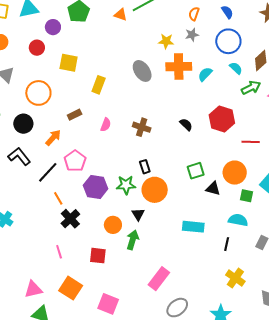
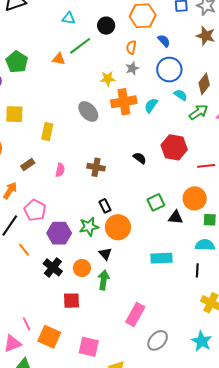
black cross: (70, 219) -> (53, 267), moved
pink line: (59, 252) -> (27, 324), moved

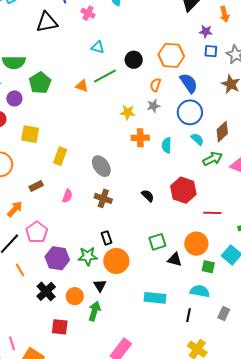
blue semicircle: (164, 41) -> (189, 83), size x1.5
orange cross: (124, 102) -> (140, 138), size x0.7
cyan semicircle: (151, 105) -> (167, 145), turned -42
gray ellipse: (88, 112) -> (101, 166), moved

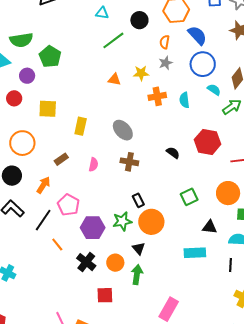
orange triangle: (82, 86) -> (114, 79), moved
black triangle: (175, 260) -> (210, 227), moved

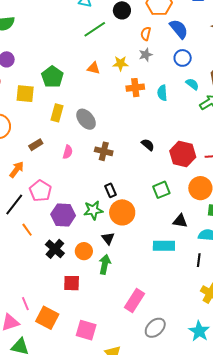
green pentagon: (50, 57) -> (52, 77), moved
blue circle: (203, 64) -> (183, 58), size x0.7
gray ellipse: (123, 130) -> (86, 119), moved
red hexagon: (208, 142) -> (183, 154), moved

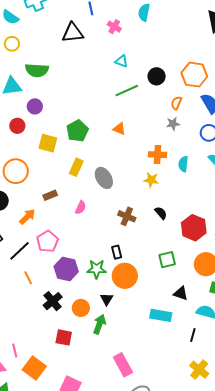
yellow star: (120, 63) -> (151, 180), moved
brown cross: (104, 151) -> (127, 216), moved
pink rectangle: (134, 301) -> (123, 365), turned -70

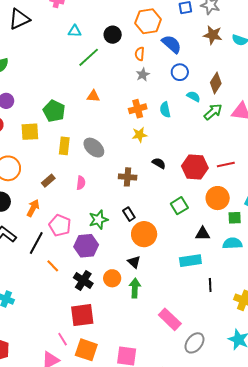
green star: (97, 269) -> (98, 220), moved
black line: (193, 335) -> (210, 285), moved
red square: (64, 337) -> (82, 315), moved, size x1.4

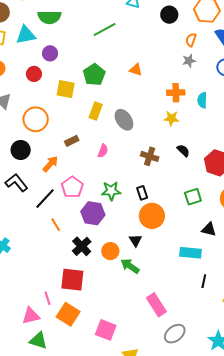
green line: (89, 57) -> (105, 29), moved
green arrow: (135, 288) -> (130, 266), turned -72

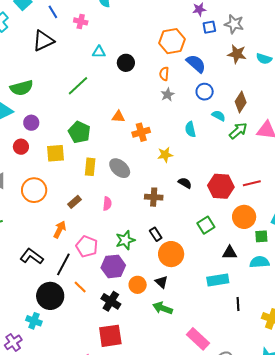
black circle: (169, 15) -> (126, 63), moved
orange cross: (176, 93) -> (141, 132), moved
black circle: (21, 150) -> (50, 296), moved, size x1.4
orange circle: (110, 251) -> (138, 285), moved

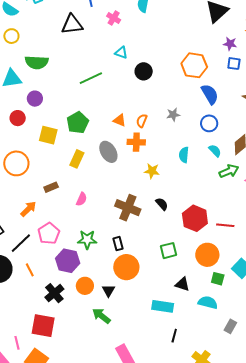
orange semicircle: (164, 74) -> (142, 121), moved
gray ellipse: (120, 168) -> (108, 152), moved
brown cross: (154, 197) -> (128, 208), size x1.4

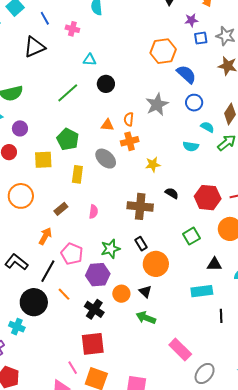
black circle: (144, 71) -> (106, 84), moved
gray star: (173, 115) -> (157, 104), size x1.6
cyan semicircle: (184, 155) -> (191, 146), moved, turned -70

